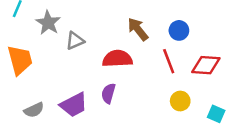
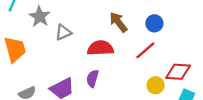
red line: (169, 61) -> (145, 50), turned 70
red diamond: (206, 65) -> (178, 72), moved

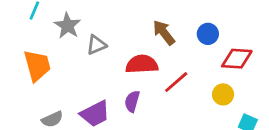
red line: (145, 50) -> (176, 82), moved
red diamond: (178, 72) -> (237, 59), moved
yellow circle: (156, 85) -> (223, 94), moved

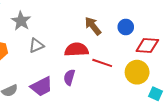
gray triangle: (96, 45) -> (36, 45), moved
red line: (176, 82) -> (102, 63), turned 60
yellow circle: (223, 94) -> (137, 72), size x1.5

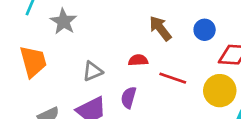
gray triangle: (36, 45) -> (93, 71), moved
red semicircle: (76, 50) -> (138, 60), size x0.6

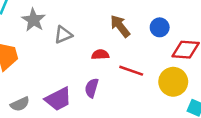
gray triangle: (93, 71) -> (63, 35), moved

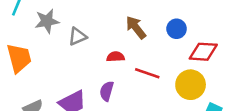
gray star: (34, 20) -> (47, 21), turned 30

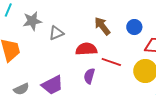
red semicircle: (116, 57) -> (86, 49), size x1.5
purple semicircle: (107, 91) -> (89, 76), moved

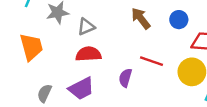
red semicircle: (86, 49) -> (88, 54), moved
gray semicircle: (21, 89) -> (44, 93), turned 140

